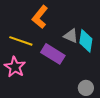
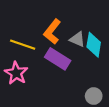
orange L-shape: (40, 17) -> (52, 32), moved

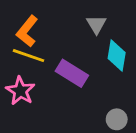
orange L-shape: (52, 32) -> (27, 31), moved
gray triangle: (77, 39) -> (96, 24), moved, turned 35

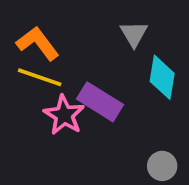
orange L-shape: (27, 31) -> (38, 43), turned 104
pink star: (20, 91) -> (64, 115), moved

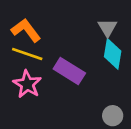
gray triangle: (134, 34) -> (107, 28), moved
pink star: (64, 115) -> (27, 84), moved

